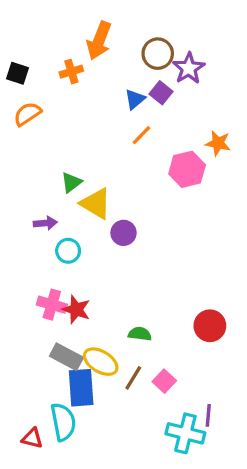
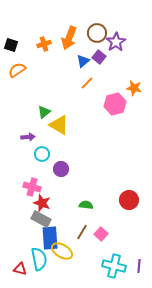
orange arrow: (99, 41) -> (69, 38), moved
purple circle: (124, 233) -> (61, 169), moved
red star: (76, 309) -> (42, 203), moved
yellow ellipse: (101, 362) -> (62, 251), moved
purple line: (208, 415) -> (139, 266), moved

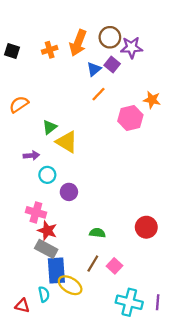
purple star: (116, 42) -> (131, 47), turned 30
orange semicircle: (17, 70) -> (19, 104), moved
cyan semicircle: (39, 259) -> (44, 294), size x0.6

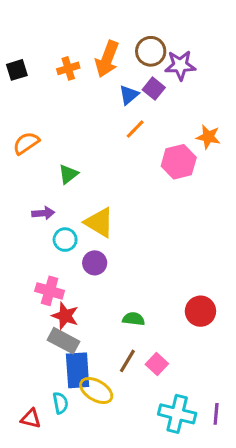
black square: (12, 51) -> (17, 70), turned -35
yellow triangle: (67, 142) -> (99, 222), moved

